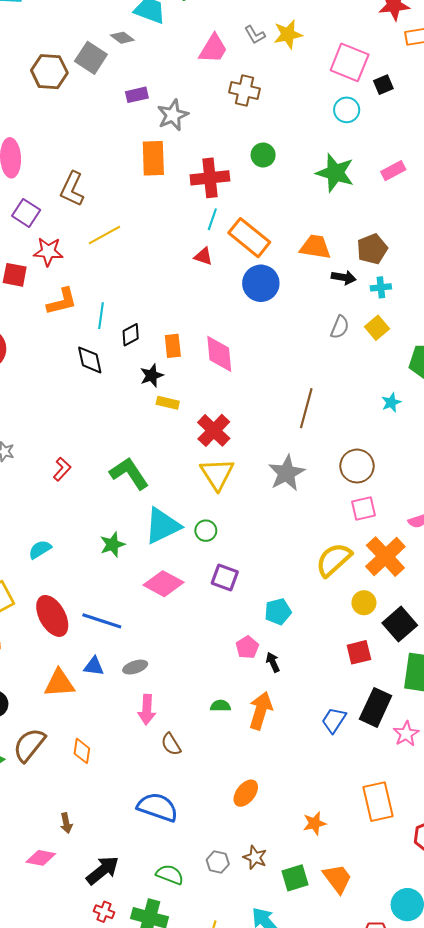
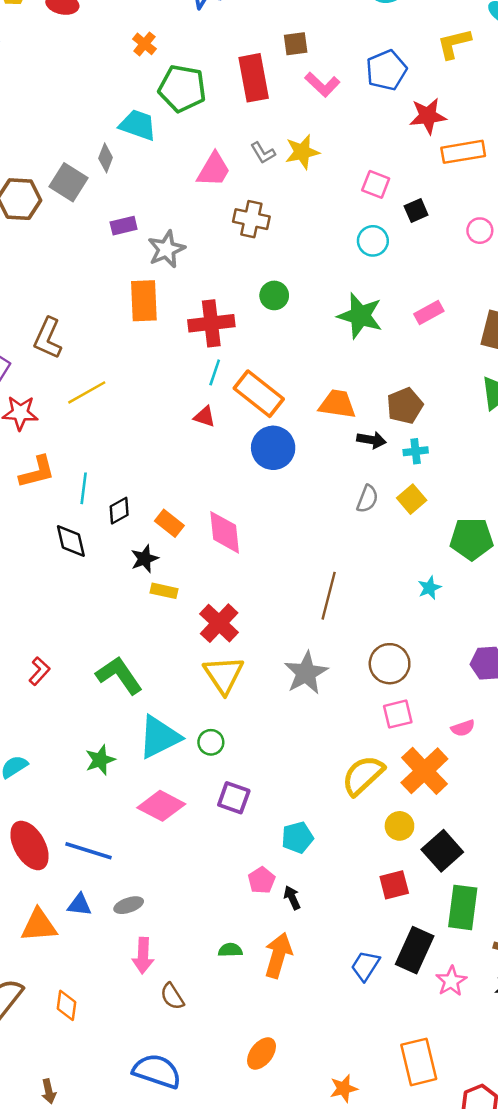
gray diamond: (122, 38) -> (106, 158), turned 75
pink square: (350, 62) -> (376, 184), size x0.6
orange rectangle: (173, 346) -> (169, 523), turned -45

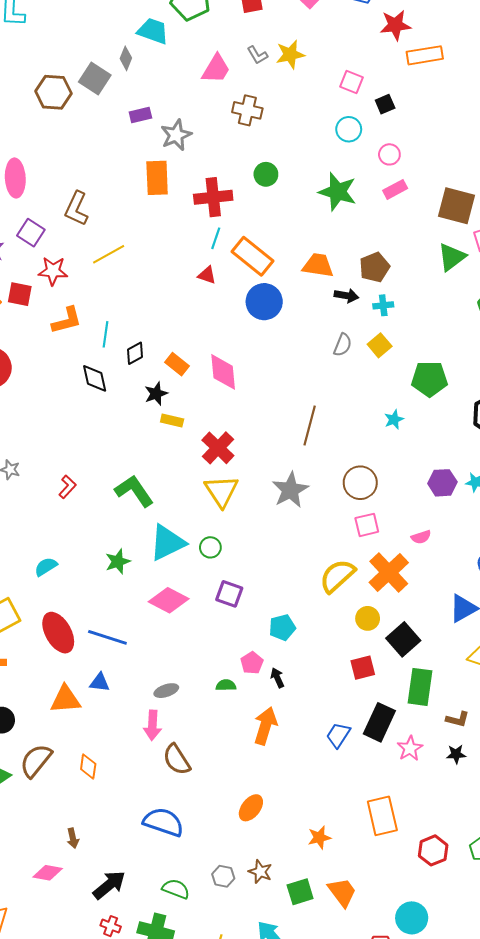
pink circle: (480, 231) -> (389, 154), moved
gray ellipse: (129, 905) -> (166, 691), moved
green semicircle: (230, 950) -> (226, 685), moved
brown semicircle: (172, 996) -> (177, 760), size x1.4

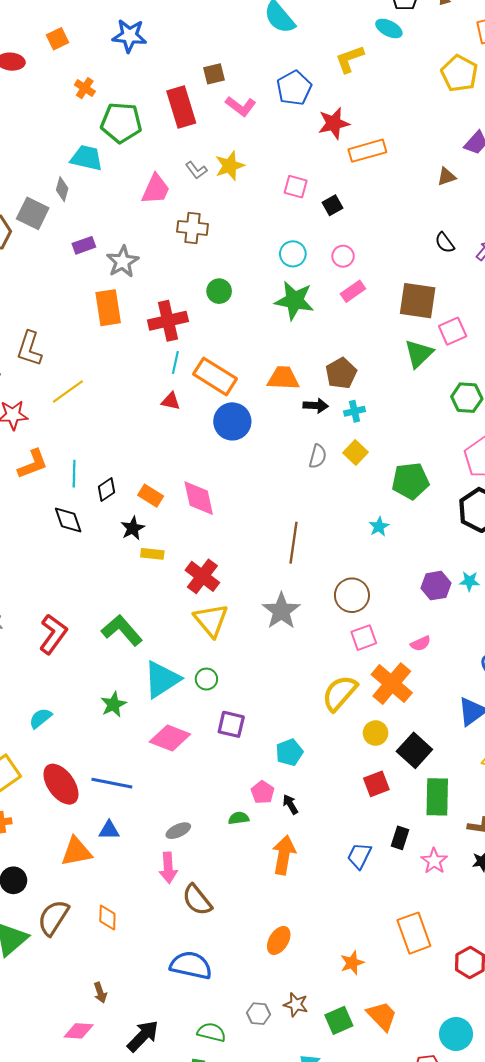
cyan circle: (349, 129) -> (293, 254), moved
red L-shape: (67, 487) -> (53, 634), size x1.6
black rectangle: (379, 722) -> (400, 838), size x0.6

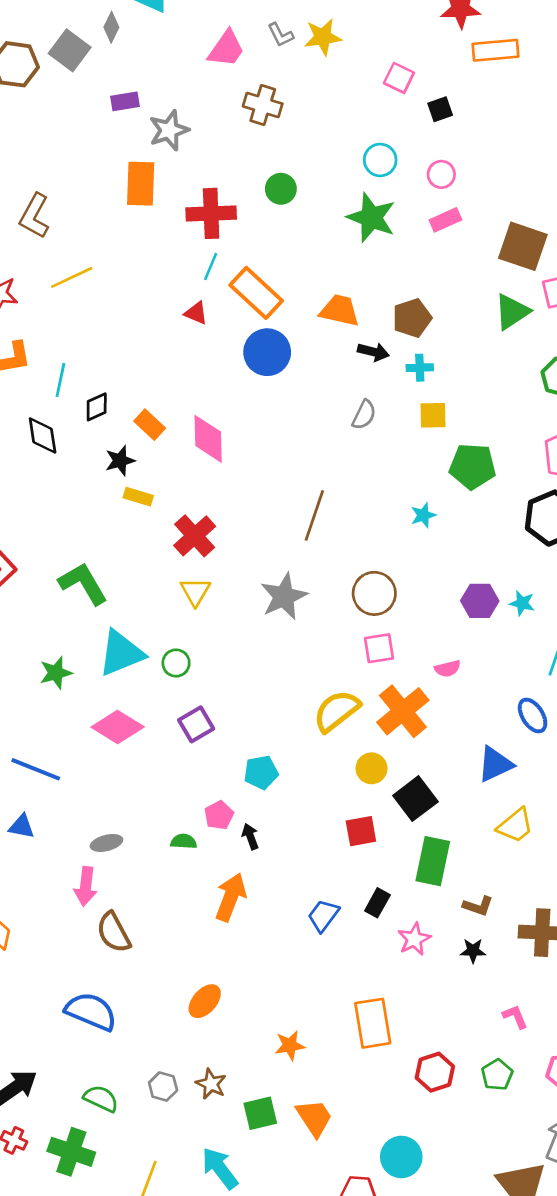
yellow square: (356, 453) -> (433, 415), moved, turned 35
yellow triangle: (211, 620) -> (195, 592), size x0.7
purple square: (231, 724) -> (196, 724), turned 36

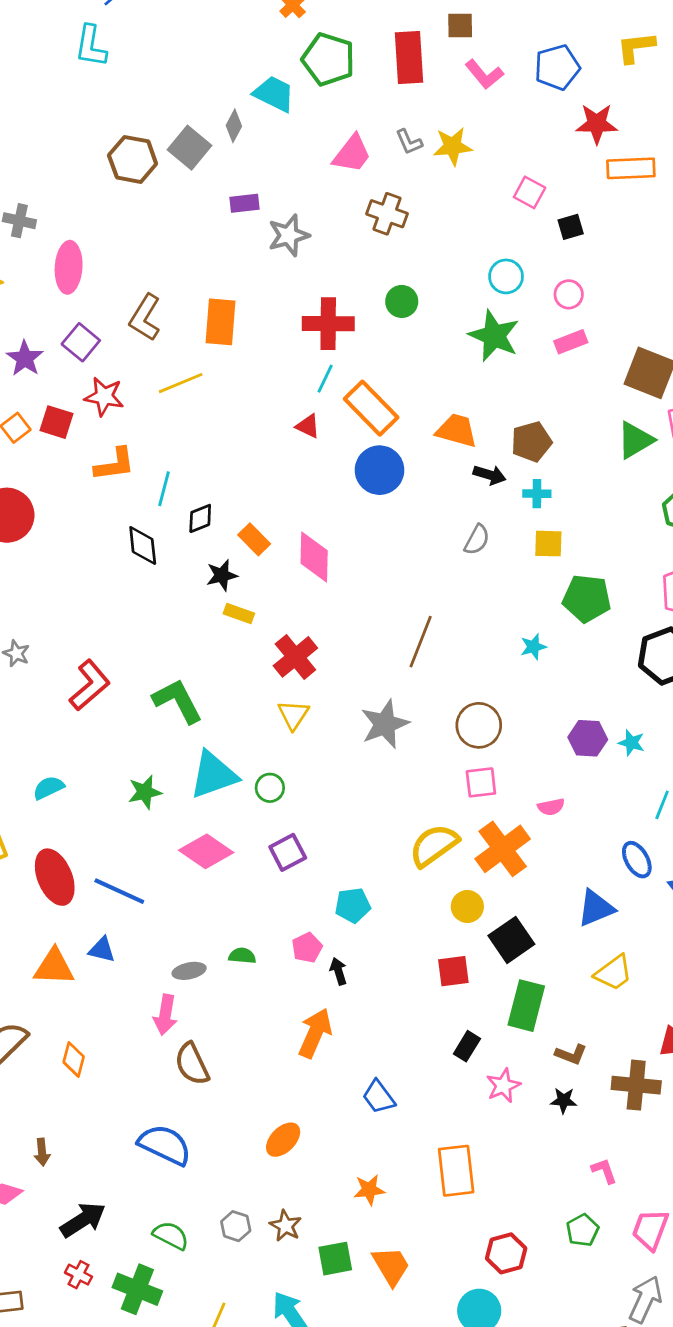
orange rectangle: (141, 184) -> (221, 322), moved
green semicircle: (184, 841) -> (242, 956), moved
blue trapezoid: (323, 916) -> (379, 1097), moved, turned -76
red hexagon: (435, 1072) -> (506, 1253), moved

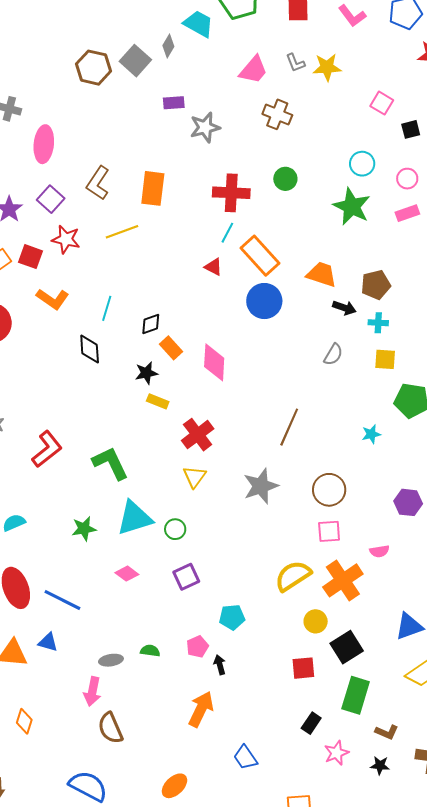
orange L-shape: (115, 464) -> (53, 299), moved, turned 40
black diamond: (200, 518) -> (151, 324), moved
pink diamond: (206, 851) -> (127, 574), size x0.6

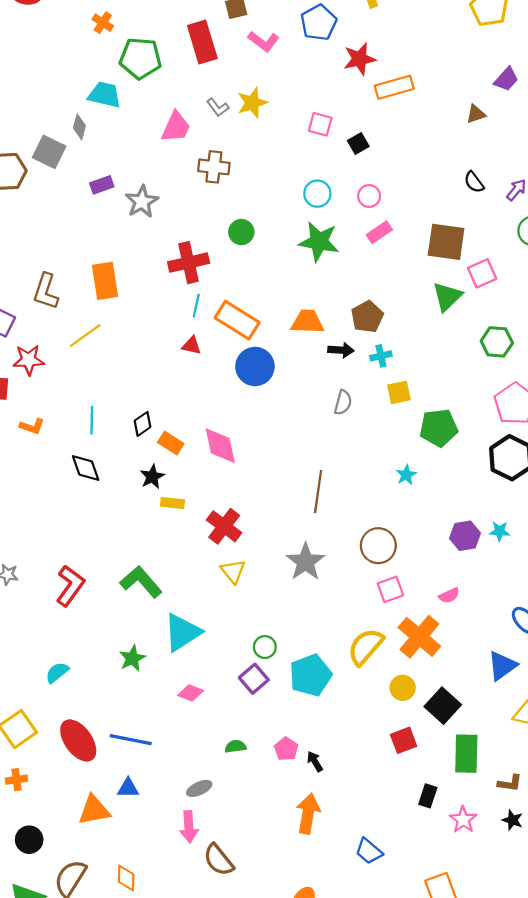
orange L-shape: (53, 299) -> (32, 426), size x0.7
green circle: (175, 529) -> (265, 647), moved
cyan pentagon: (232, 617) -> (310, 675), moved, size x1.5
green semicircle: (150, 651) -> (235, 746), moved
black star: (380, 765) -> (512, 820), turned 30

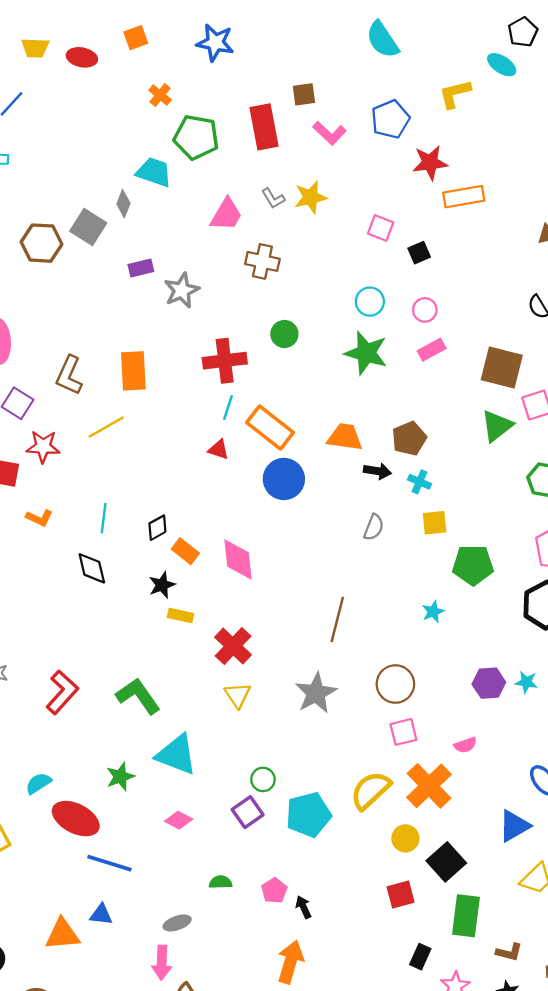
cyan cross: (381, 356) -> (420, 482), turned 30
cyan triangle: (182, 632) -> (177, 755), turned 48
red ellipse: (78, 740) -> (76, 819), moved, turned -33

